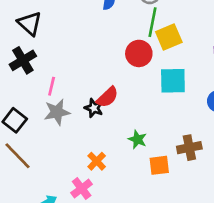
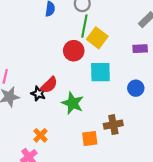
yellow square: (169, 37) -> (97, 38), turned -30
green star: (137, 139) -> (73, 103), moved, size x1.5

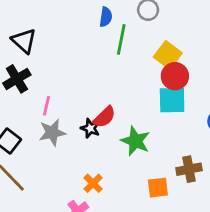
green line: (84, 26) -> (121, 39), moved
red circle: (74, 51) -> (175, 76), moved

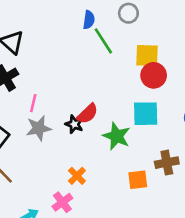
green line: (121, 39) -> (103, 41), turned -44
yellow square: (168, 55) -> (147, 56), turned -35
cyan square: (172, 100) -> (146, 114), moved

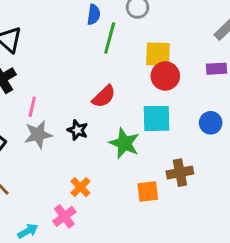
green line: (103, 41) -> (110, 38), turned 48
red semicircle: (87, 114) -> (104, 96), moved

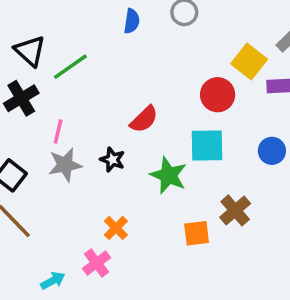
green line: (110, 38) -> (70, 67), moved, turned 40
yellow square: (158, 54) -> (249, 61), moved, turned 36
brown cross: (180, 173) -> (235, 210), turned -30

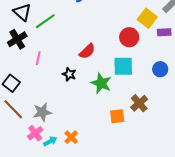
gray star: (65, 165) -> (42, 112), moved
orange cross: (116, 228) -> (71, 137), moved
pink cross: (97, 263) -> (35, 133), moved
cyan arrow: (53, 281) -> (50, 141), moved

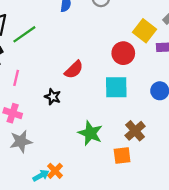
green star: (101, 83) -> (90, 133), moved
orange square: (117, 116) -> (122, 156), moved
pink cross: (35, 133) -> (13, 113), moved, turned -35
cyan arrow: (50, 141) -> (41, 176), moved

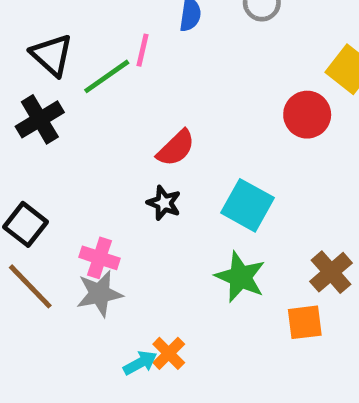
red semicircle: (74, 70) -> (176, 148), moved
pink line: (16, 78) -> (142, 50), moved
cyan square: (116, 87) -> (247, 205), moved, turned 30
pink cross: (13, 113) -> (99, 258), moved

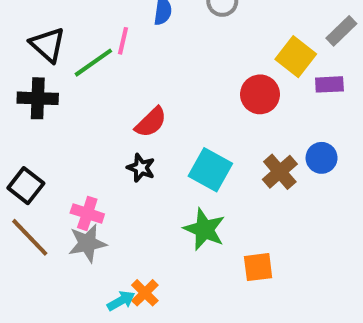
black cross: (40, 119) -> (38, 98), turned 33
brown cross: (331, 272) -> (280, 172), moved

